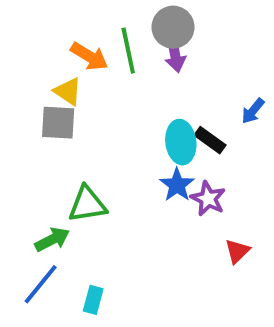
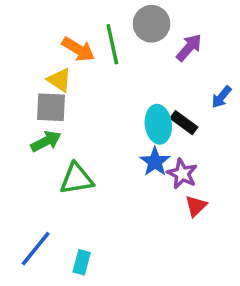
purple arrow: (175, 54) -> (189, 48), moved, turned -128
green arrow: (52, 239) -> (46, 141), moved
red triangle: (237, 251) -> (196, 206), moved

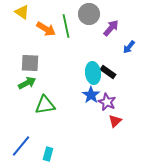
yellow triangle: (60, 80) -> (22, 12), moved
blue arrow: (221, 97) -> (129, 47), moved

